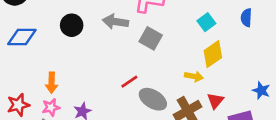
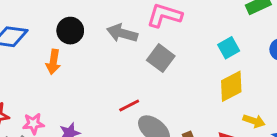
yellow arrow: (194, 76) -> (254, 121), moved
orange arrow: (52, 83) -> (53, 62), moved

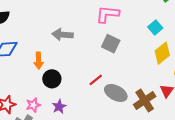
black circle: (70, 31) -> (52, 79), moved
gray arrow: (122, 33) -> (62, 35), moved

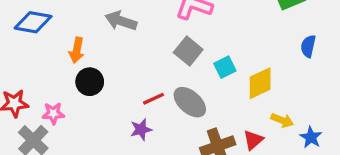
cyan square: (155, 27) -> (225, 67), moved
gray ellipse: (116, 93) -> (190, 102), moved
purple star: (59, 107) -> (141, 130), moved

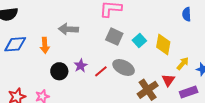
orange arrow: (77, 50) -> (45, 45), moved
yellow diamond: (260, 83) -> (163, 45), turned -40
yellow arrow: (282, 120) -> (183, 64), turned -56
purple star: (141, 130) -> (81, 66), moved

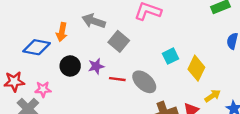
gray square: (114, 37) -> (119, 41), moved
blue diamond: (15, 44) -> (37, 47), moved
red line: (101, 71) -> (117, 79), turned 32

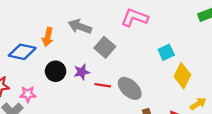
cyan square: (170, 56) -> (166, 52), moved

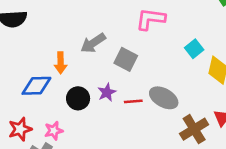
gray arrow: (80, 27) -> (93, 43), turned -40

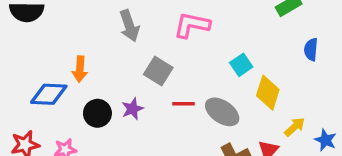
gray arrow: (93, 43) -> (129, 26), moved, turned -80
gray ellipse: (164, 98) -> (222, 112), moved
red line: (133, 101) -> (183, 104), moved

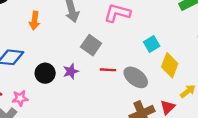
orange arrow: (80, 69) -> (35, 21), moved

